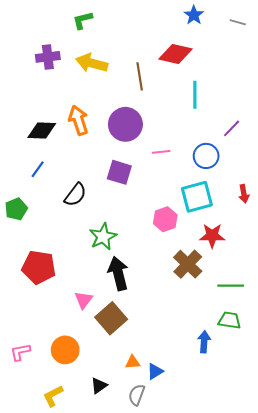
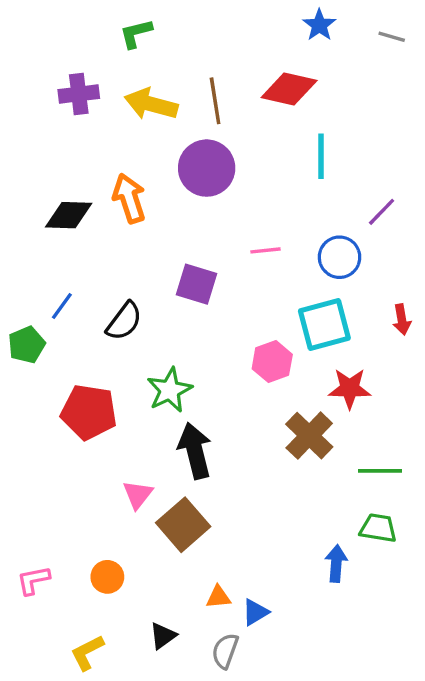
brown line: (140, 76) -> (215, 101), moved
purple circle: (125, 124) -> (207, 168), moved
blue line: (38, 169) -> (62, 306), moved
red pentagon: (39, 267) -> (89, 412), moved
orange circle: (65, 350) -> (107, 577), size x0.7

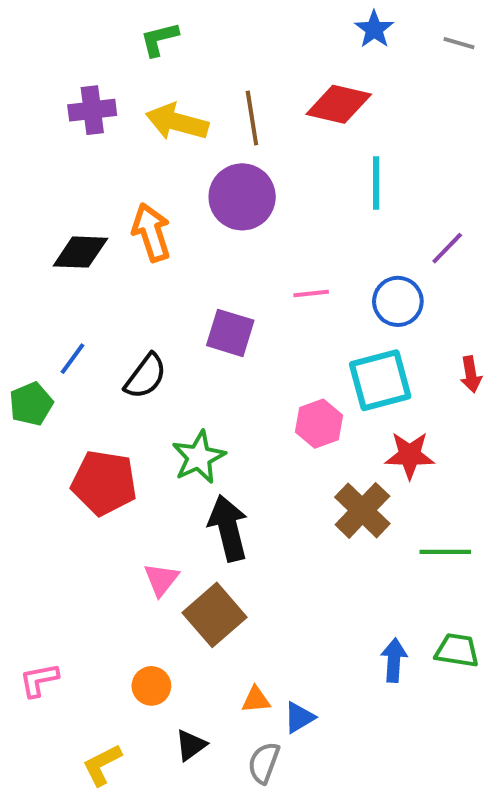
green trapezoid: (378, 528) -> (457, 650), moved
orange circle: (107, 577) -> (151, 686), moved

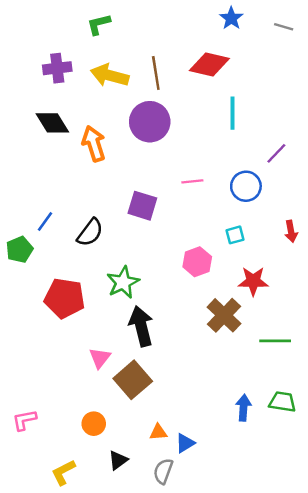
black diamond: (80, 252) -> (52, 123), moved, turned 56
cyan square: (380, 380) -> (235, 235), size x0.5

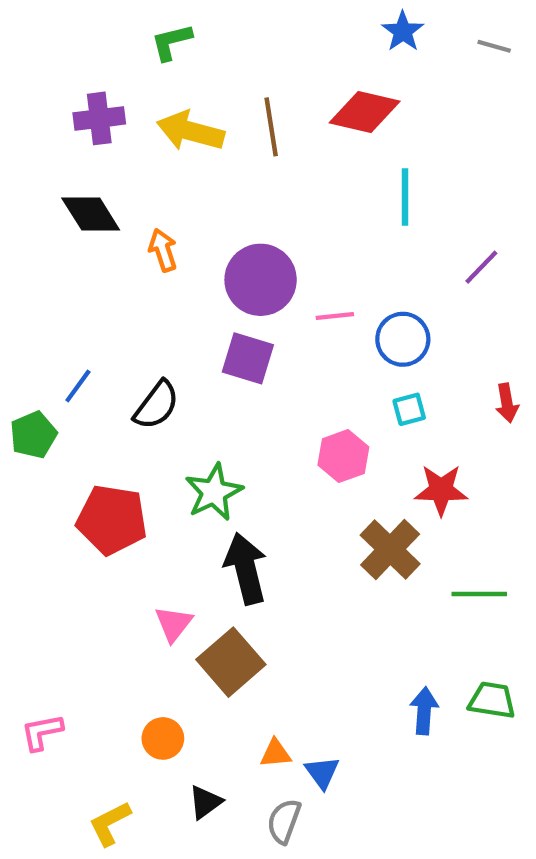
purple circle: (150, 122) -> (261, 280), moved
orange arrow: (94, 144) -> (163, 250), size x0.7
blue circle: (246, 186) -> (403, 339), moved
blue triangle: (185, 443) -> (322, 772), turned -35

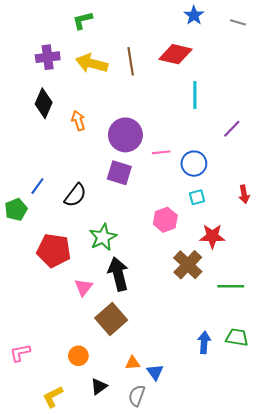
black diamond: (91, 214) -> (44, 103), turned 56
pink triangle: (174, 624) -> (83, 287), moved

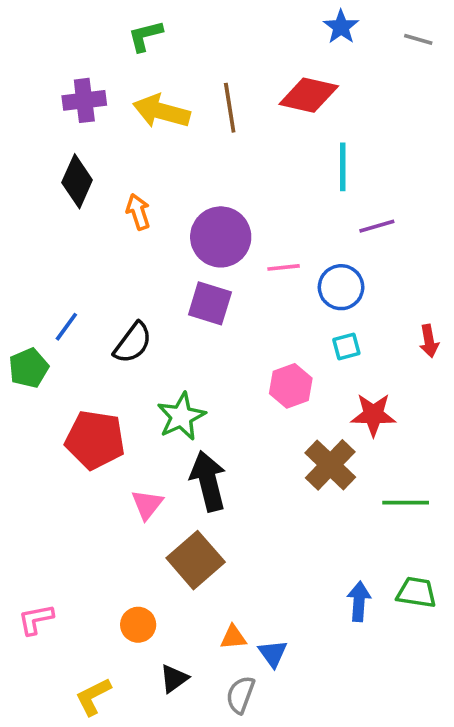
purple line: (232, 129) -> (377, 226), moved, turned 30

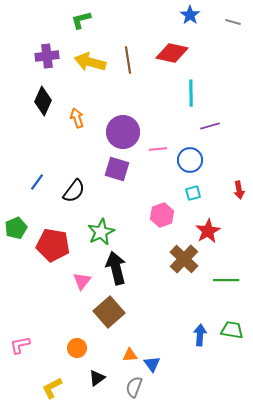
green pentagon: (29, 368) -> (16, 228), moved
red star: (373, 415) -> (208, 231), turned -30

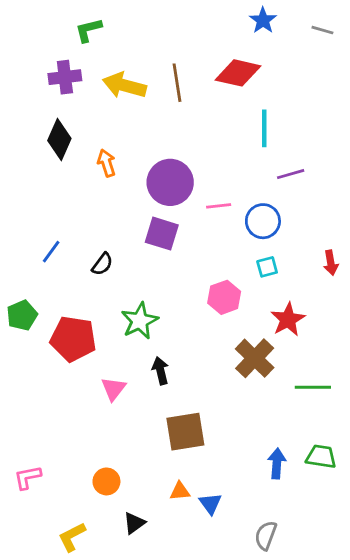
green L-shape: (81, 20) -> (88, 30), moved
black semicircle: (74, 191) -> (102, 264), size x0.7
black arrow: (116, 268) -> (160, 371), size x0.6
brown square: (109, 312) -> (185, 432), moved, turned 32
gray semicircle: (134, 387) -> (266, 535), moved

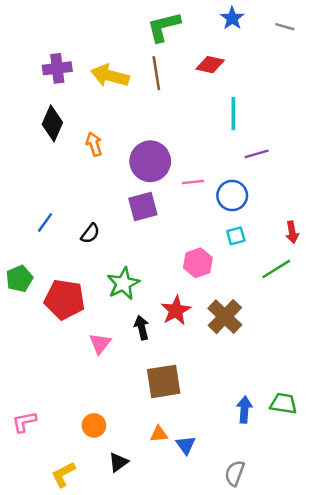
green L-shape: (88, 30) -> (164, 27), moved, size x1.4
red diamond: (238, 73) -> (210, 65), size x0.7
purple square: (162, 234) -> (143, 207), turned -32
red star: (288, 319) -> (176, 310), moved
green line: (313, 387) -> (276, 269), moved, turned -32

